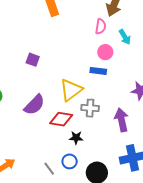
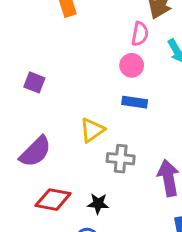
pink circle: (105, 52) -> (132, 65), moved
yellow triangle: (71, 90) -> (92, 130), size x0.7
red diamond: (61, 119) -> (53, 200), moved

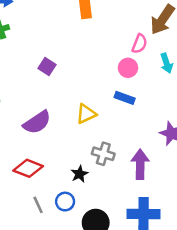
gray cross: (121, 159) -> (103, 154), moved
red diamond: (53, 200) -> (28, 168), moved
black star: (98, 204) -> (80, 174), turned 30

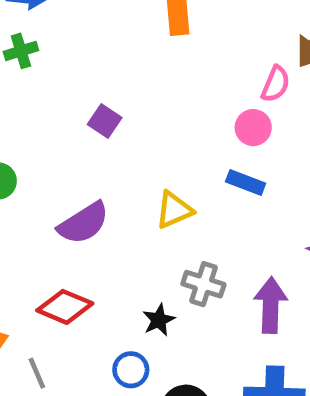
gray line: (38, 205) -> (37, 373), moved

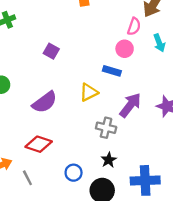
blue rectangle: (246, 183) -> (112, 71), moved
purple arrow: (271, 305) -> (130, 105), moved, turned 40
black star: (159, 320) -> (109, 160), moved

